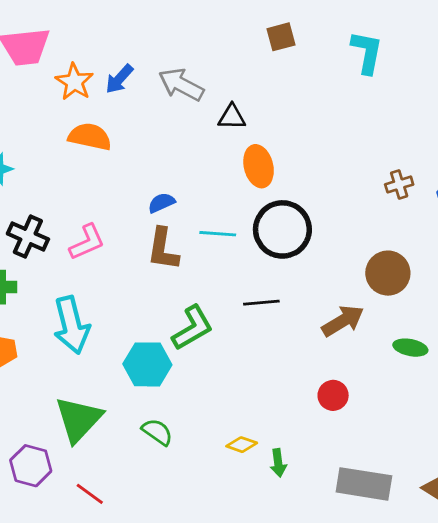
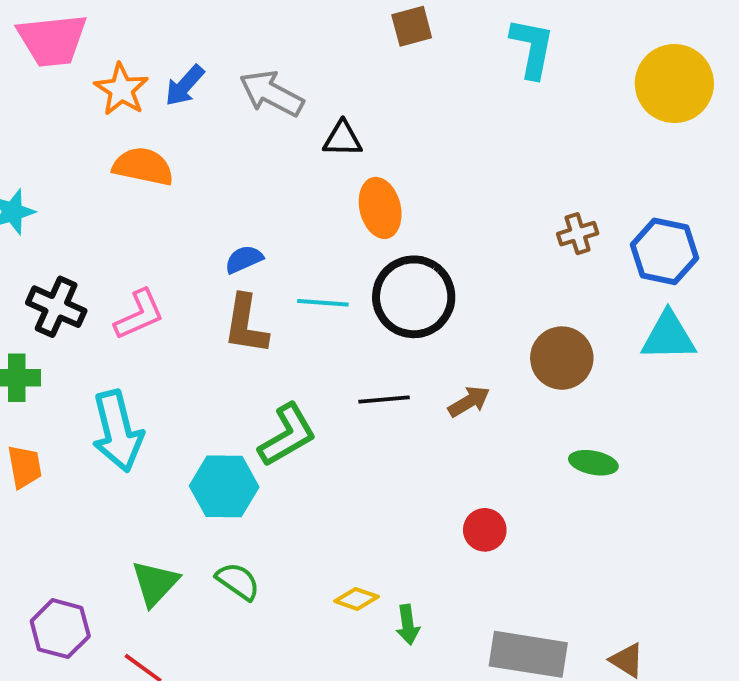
brown arrow: (343, 321) -> (469, 401), moved, size x0.7
green triangle: (79, 419) -> (155, 583), moved, size x0.7

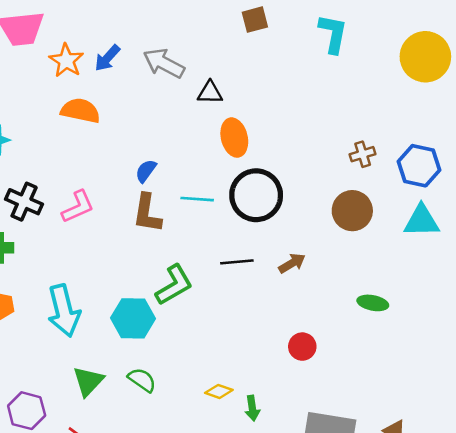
blue semicircle: (244, 259) -> (146, 171), turned -30
brown circle: (562, 358) -> (352, 211), moved
cyan arrow: (117, 431) -> (64, 311), moved

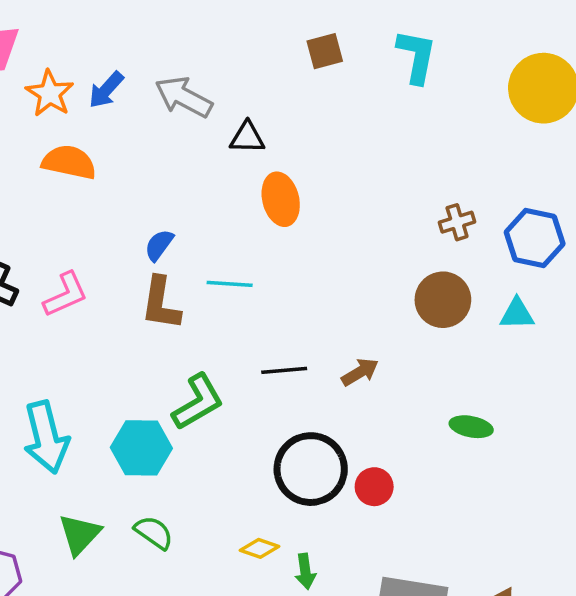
brown square: (255, 20) -> (325, 51), moved
black circle: (256, 195) -> (311, 469), moved
cyan triangle: (422, 221) -> (517, 314), moved, size x0.7

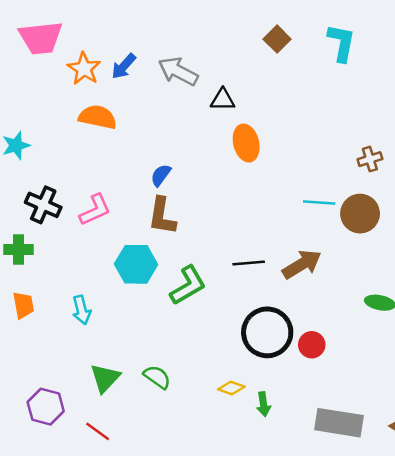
brown square: (325, 51) -> (277, 39), turned -30
cyan line: (230, 284) -> (319, 202), moved
brown arrow: (360, 372) -> (302, 264), size x1.5
cyan arrow: (46, 437) -> (82, 310), size x0.6
cyan hexagon: (141, 448) -> (136, 264), moved

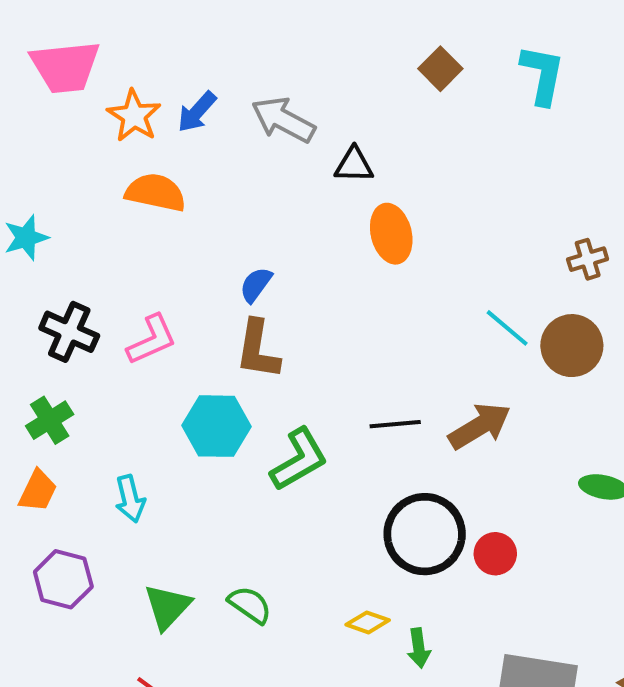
cyan line: (319, 202) -> (507, 328), turned 36
green cross: (18, 249) -> (50, 420), moved, turned -32
orange trapezoid: (23, 305) -> (38, 491), turned 36
purple hexagon: (46, 407) -> (63, 579), moved

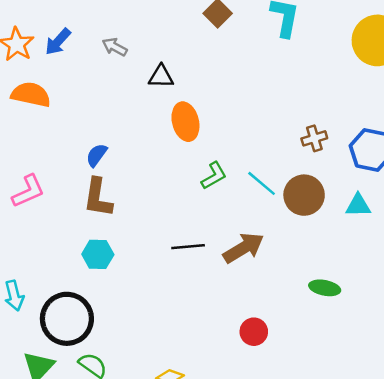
gray arrow: (283, 120) -> (115, 47), size x0.6
cyan hexagon: (216, 426) -> (98, 254), moved, size x0.7
green L-shape: (299, 459) -> (214, 176), moved, size x0.7
black circle: (425, 534) -> (67, 319), moved

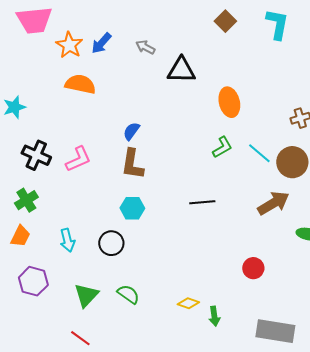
black triangle: (161, 77) -> (181, 70), size x1.4
orange ellipse: (185, 122) -> (229, 102), moved
brown arrow: (243, 248) -> (273, 203), moved
black circle: (67, 319) -> (111, 243), moved, size x0.6

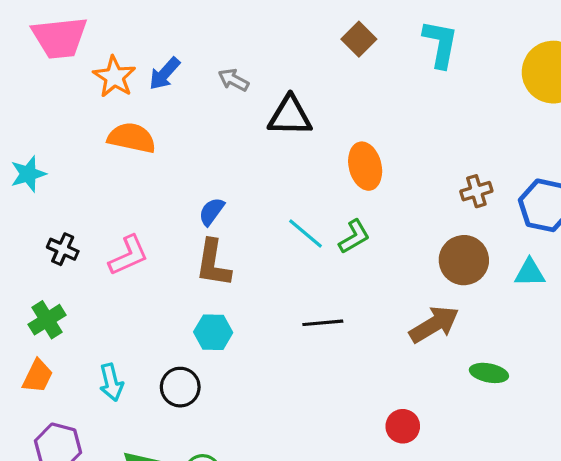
cyan line: (259, 153) -> (306, 233), moved
black cross: (36, 155) -> (63, 249), size x0.7

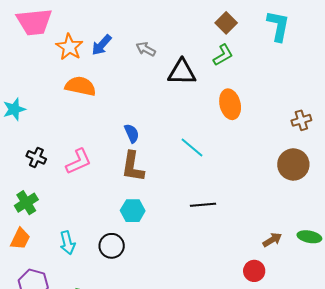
blue semicircle: (212, 212) -> (132, 133), turned 120
green L-shape: (354, 237) -> (223, 55), moved
brown arrow: (434, 324) -> (272, 240), moved, size x0.6

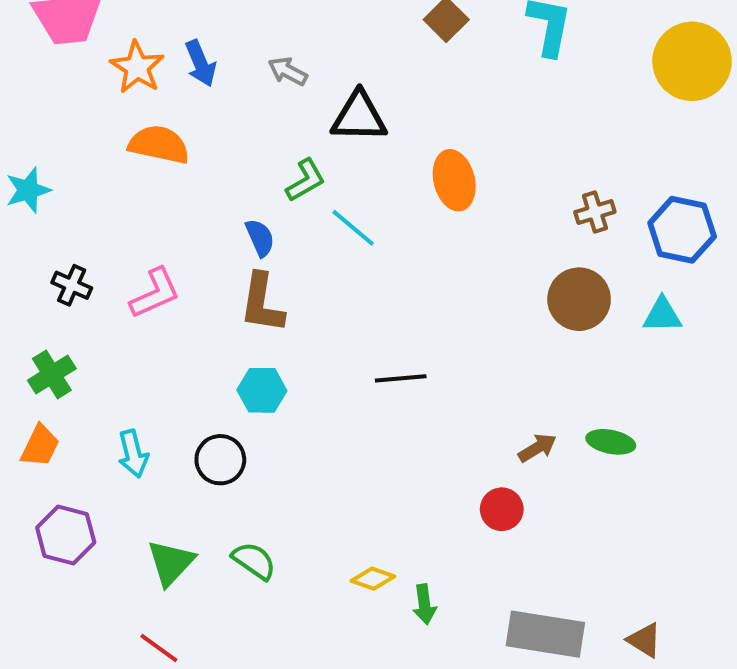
blue arrow: (102, 45) -> (200, 63), turned -65
green L-shape: (223, 55) -> (306, 180), moved
cyan line: (192, 147) -> (353, 228), moved

